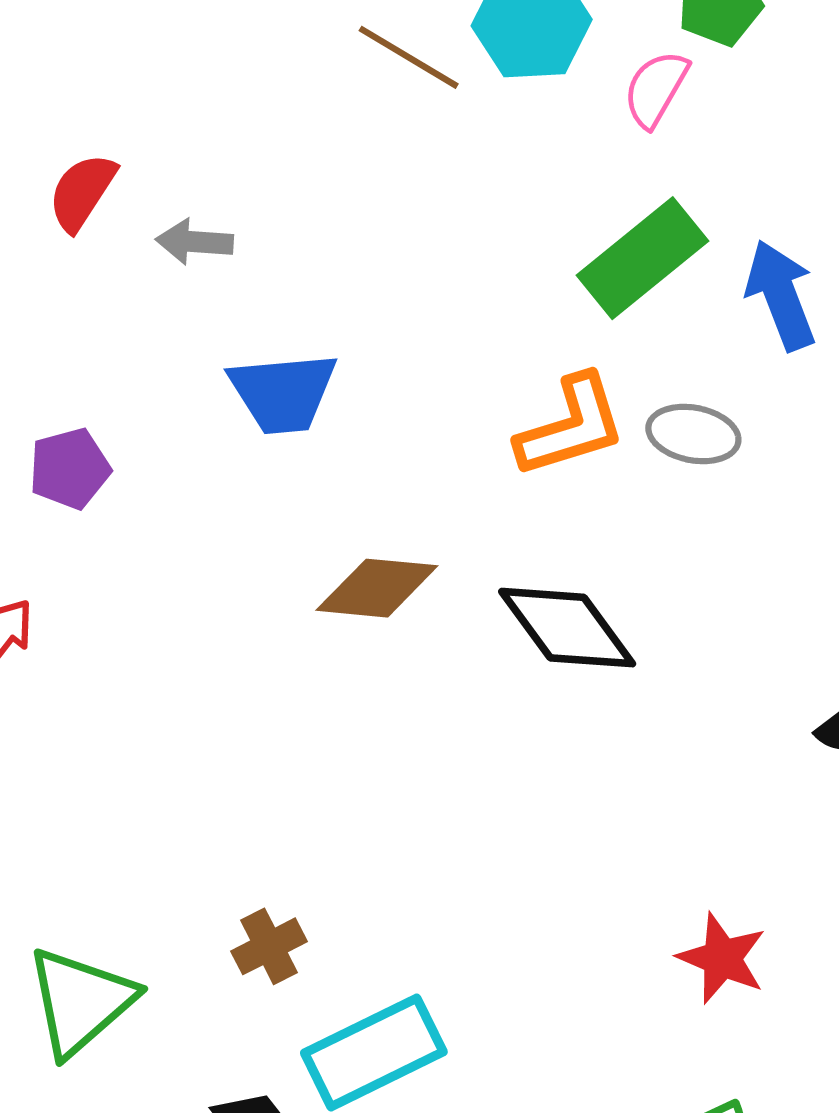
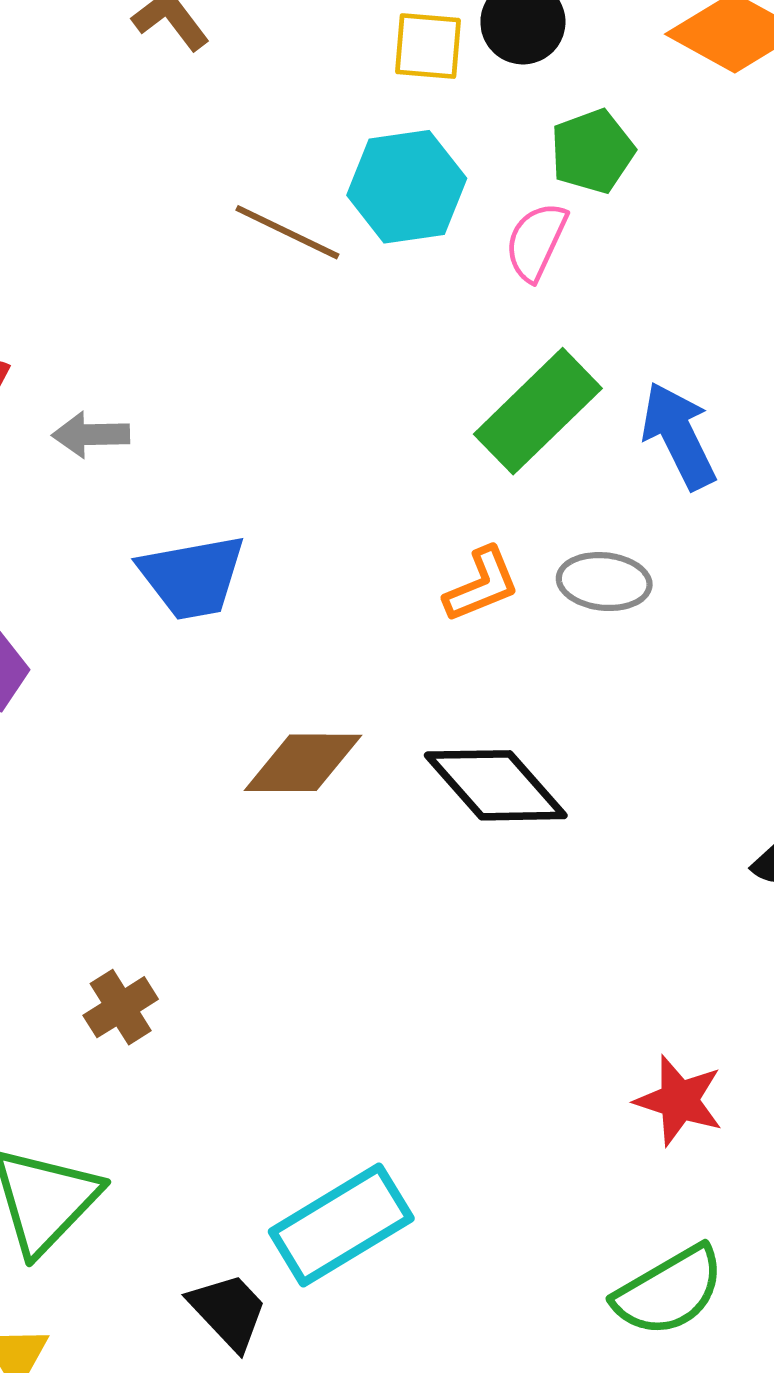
orange L-shape: (571, 426) -> (482, 585), size x0.7
brown cross: (269, 946) -> (121, 1007), moved

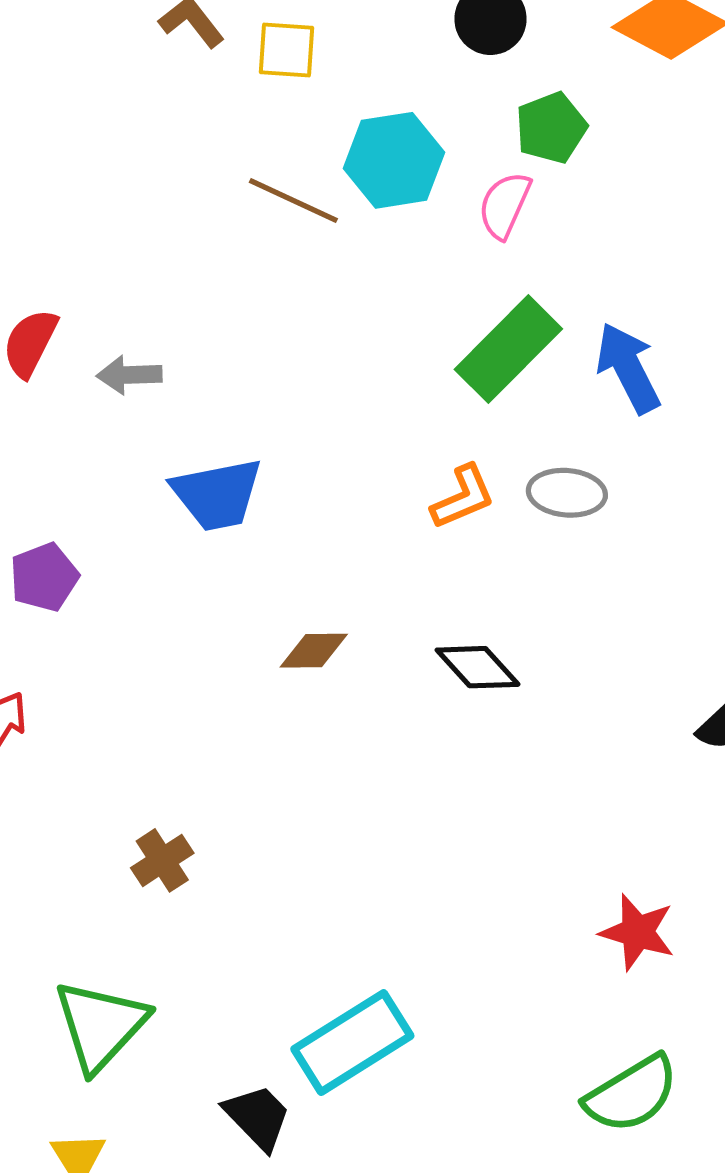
yellow square: (428, 46) -> (287, 50), moved
brown diamond: (303, 763) -> (314, 651), size x0.7
black diamond: (496, 785) -> (478, 667), size x0.7

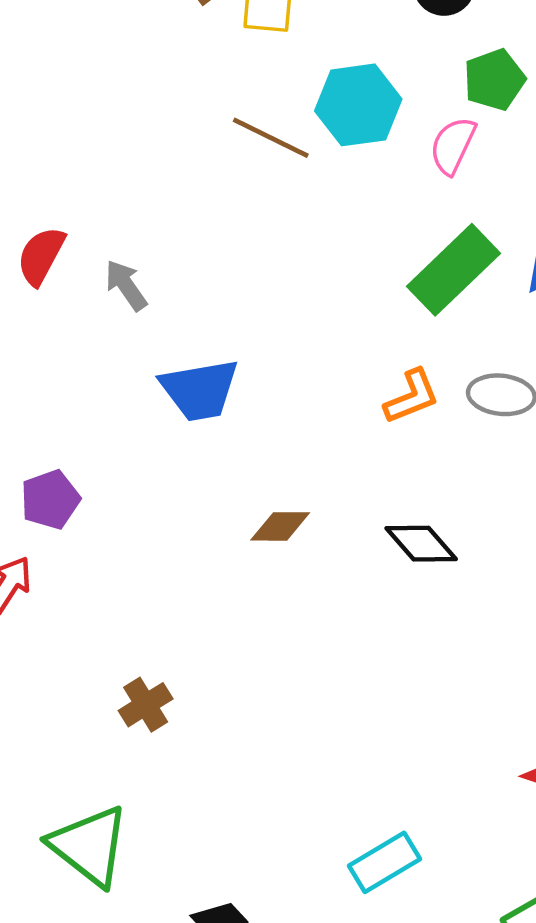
gray arrow: (129, 375) -> (126, 285), turned 56
purple pentagon: (44, 577) -> (50, 500), moved
green triangle: (100, 1025) -> (89, 846), turned -36
cyan rectangle: (352, 1042) -> (385, 862), moved, size x0.7

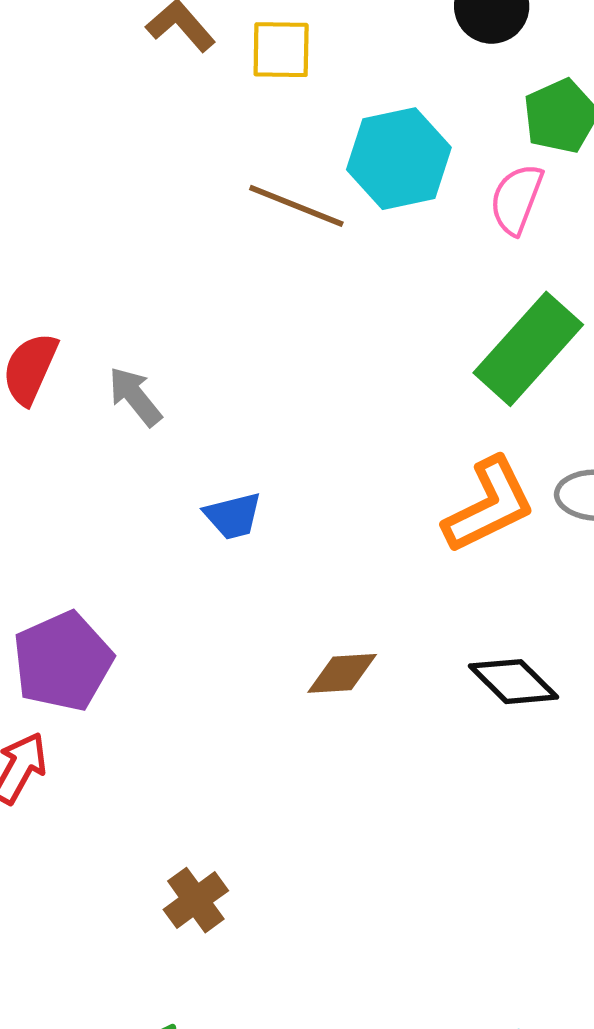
blue trapezoid: (200, 390) -> (233, 516), size x0.6
orange L-shape: (412, 397) -> (489, 505), size x1.4
purple pentagon: (50, 500) -> (63, 661), size x1.4

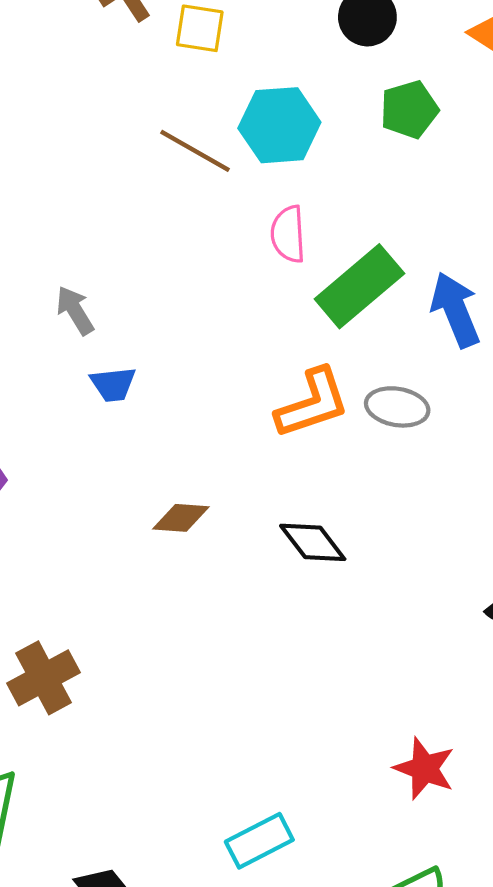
pink semicircle: (516, 199) -> (288, 234), moved, turned -32
gray arrow: (135, 396) -> (75, 310), moved
brown cross: (196, 900) -> (44, 678), size x1.4

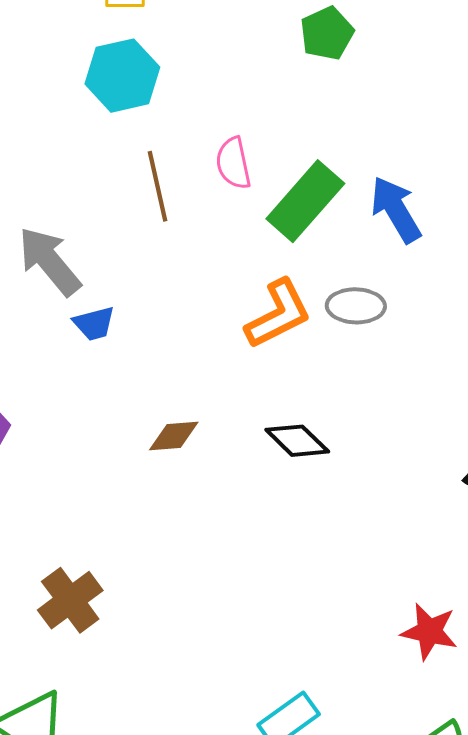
cyan hexagon: (279, 125) -> (122, 76), moved
brown line: (195, 151) -> (158, 186), moved, turned 56
gray arrow: (75, 310) -> (50, 261), size x1.6

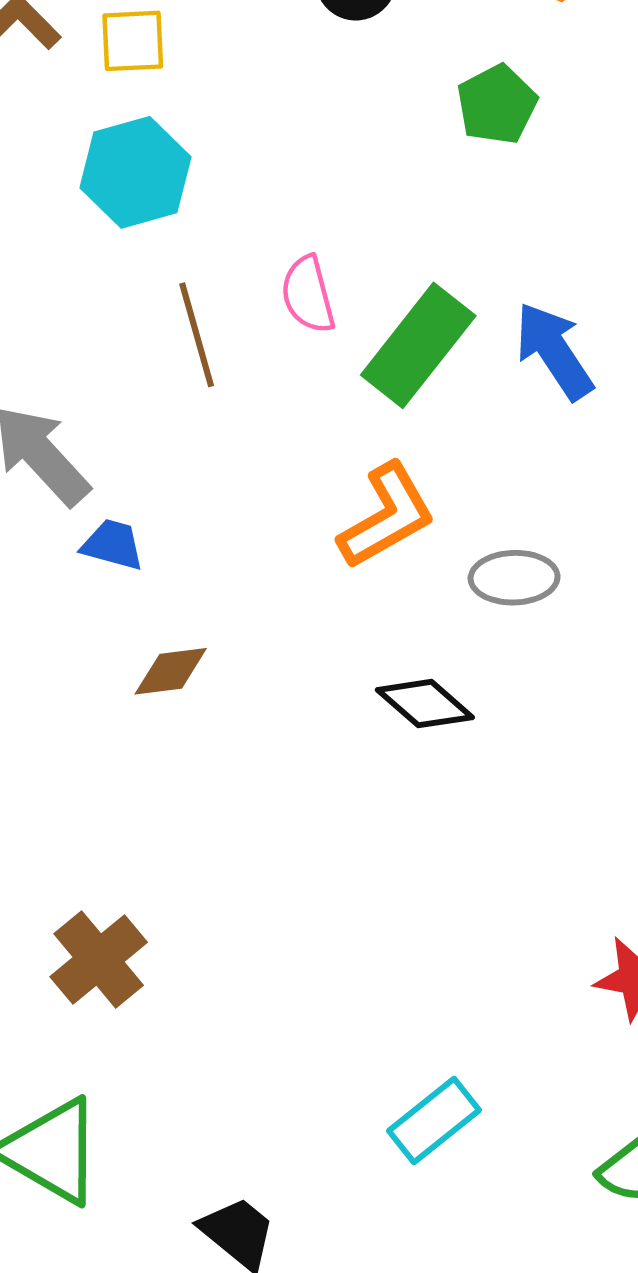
green pentagon: (327, 33) -> (497, 105), moved
gray ellipse: (356, 306) -> (514, 578), moved
blue trapezoid: (94, 324) -> (113, 545), turned -147
brown diamond: (174, 436) -> (171, 671), moved

